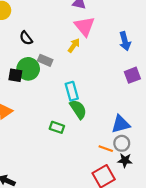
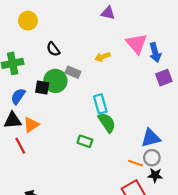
pink triangle: (85, 26) -> (137, 44), moved
yellow arrow: (74, 45) -> (103, 57), turned -144
purple square: (132, 75) -> (164, 78), moved

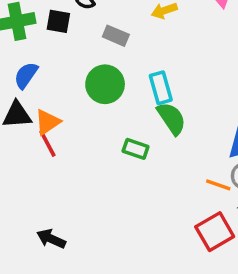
green circle: (55, 81) -> (105, 84), moved
black square: (42, 88) -> (58, 21), moved
red line: (20, 146) -> (48, 144), moved

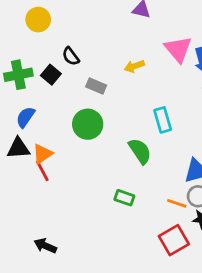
black square: (58, 21) -> (51, 75), turned 30
cyan rectangle: (161, 88) -> (163, 120), moved
green rectangle: (136, 149) -> (124, 198), moved

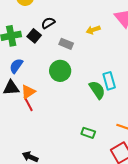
black semicircle: (71, 56) -> (48, 23), turned 96
cyan rectangle: (163, 120) -> (109, 81), moved
green rectangle: (124, 198) -> (88, 133), moved

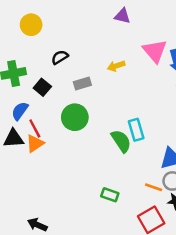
black square: (34, 36) -> (42, 87), moved
gray rectangle: (66, 44) -> (82, 83), turned -40
red line: (28, 104) -> (35, 128), moved

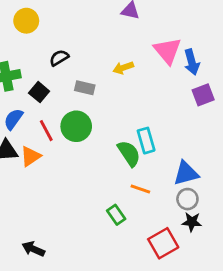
gray rectangle: (82, 83) -> (85, 88), turned 30
red line: (35, 128) -> (46, 131), moved
orange line: (154, 187) -> (140, 189), moved
green rectangle: (110, 195) -> (116, 215), turned 36

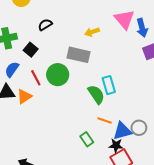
gray rectangle: (85, 88) -> (79, 55), moved, size x1.5
blue triangle: (186, 173) -> (122, 131), moved
black star: (192, 222) -> (116, 145), moved

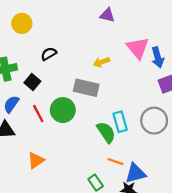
orange triangle: (24, 97) -> (36, 160), moved
gray circle: (139, 128) -> (154, 121), moved, size x1.5

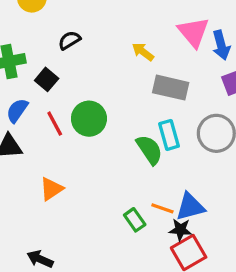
yellow arrow: (101, 62) -> (143, 52), turned 56
gray rectangle: (86, 88) -> (171, 88), moved
orange line: (115, 162) -> (162, 208), moved

